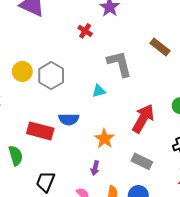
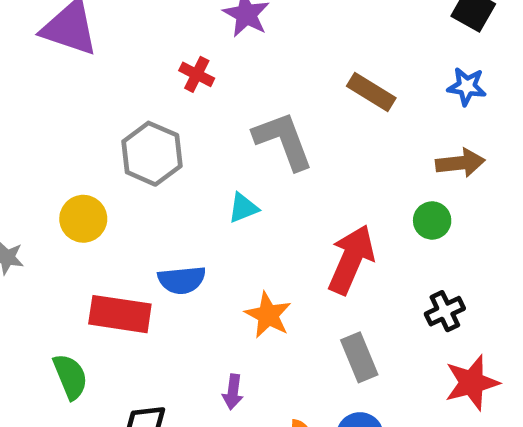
yellow circle: (22, 71) -> (83, 219), moved
gray hexagon: (51, 76) -> (152, 154), moved
gray rectangle: (142, 161) -> (359, 357), turned 48
purple arrow: (95, 168) -> (233, 392), moved

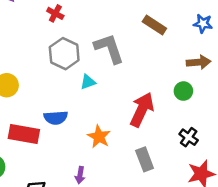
red cross: (197, 74) -> (55, 13), moved
gray hexagon: (152, 154) -> (64, 54), moved
black cross: (445, 311) -> (189, 137), turned -30

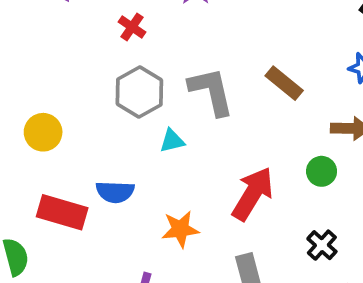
brown rectangle: (154, 25) -> (284, 83), moved
orange star: (99, 137) -> (180, 229), turned 30

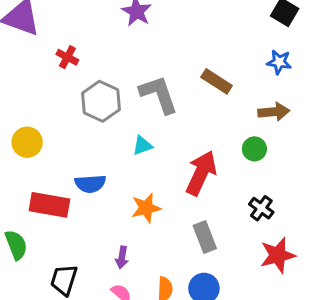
red cross: (132, 27) -> (67, 57), moved
cyan triangle: (172, 141) -> (142, 146), moved

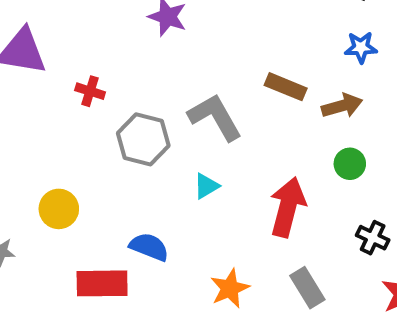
brown arrow: (274, 112) -> (342, 106), moved
blue semicircle: (90, 184) -> (149, 247), turned -144
orange star: (146, 208) -> (230, 288), moved

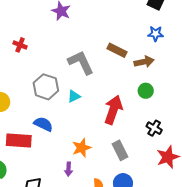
gray hexagon: (143, 139) -> (46, 87), moved

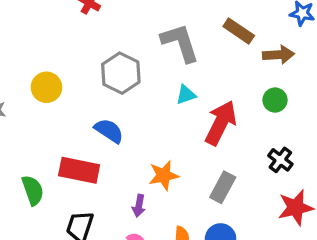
cyan triangle: (74, 96) -> (186, 95), moved
red rectangle: (19, 140) -> (79, 170), moved
gray rectangle: (120, 150) -> (223, 187), turned 48

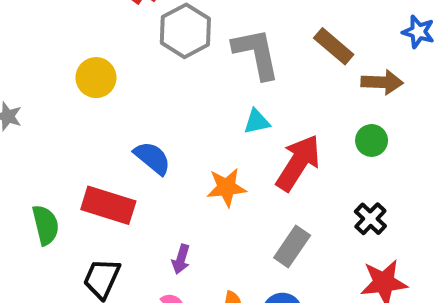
gray hexagon: (121, 73) -> (185, 31), moved
yellow circle: (46, 87) -> (96, 78), moved
orange star: (164, 175) -> (226, 187), moved

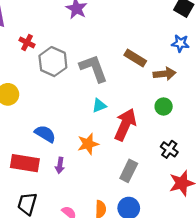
purple arrow: (181, 259) -> (60, 165), moved

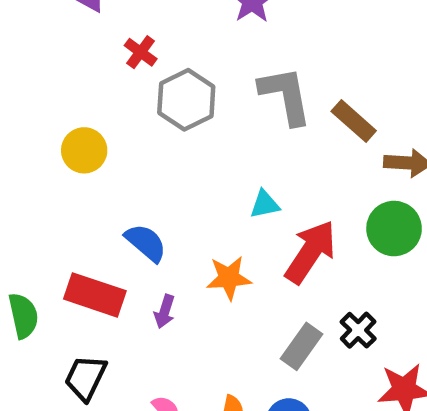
gray L-shape: (94, 68) -> (285, 95), moved
green circle: (164, 106) -> (394, 229), size x1.5
black cross: (169, 149) -> (358, 330), moved

